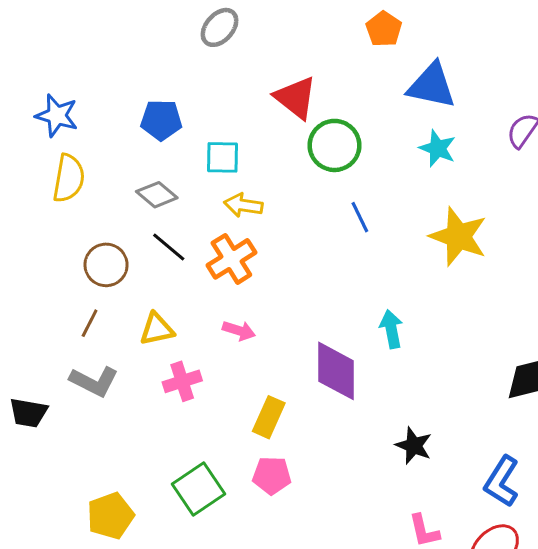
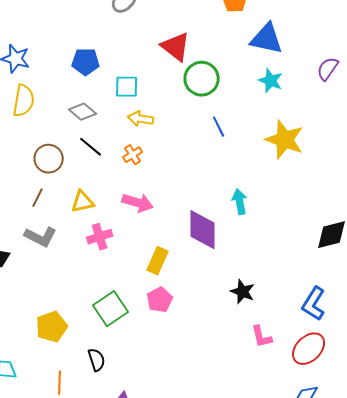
orange cross: (231, 259) -> (133, 155), size x0.6
pink arrow: (239, 331) -> (138, 203), size x1.4
black star: (414, 446) -> (243, 292), moved
pink pentagon: (272, 475) -> (160, 300), turned -30

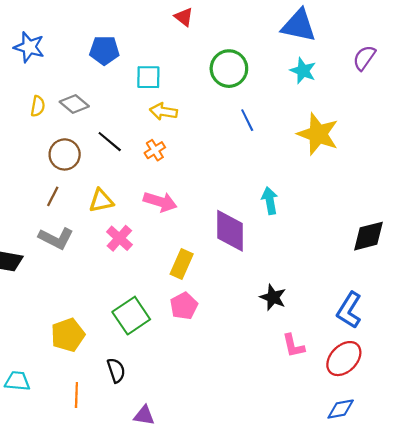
red triangle: (176, 47) -> (184, 17), moved, size x0.6
yellow semicircle: (24, 101) -> (38, 106), moved, size x0.6
gray diamond: (83, 112) -> (74, 104), moved
pink cross: (100, 237) -> (119, 238), turned -30

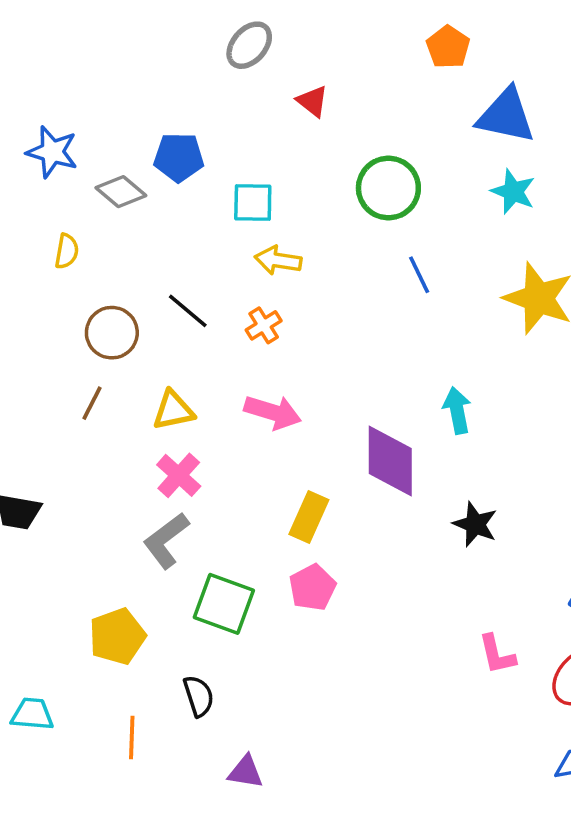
gray diamond: (74, 104) -> (121, 192), moved
gray L-shape: (56, 238) -> (166, 541), moved, turned 116
pink cross: (119, 238) -> (179, 475), moved
black star: (273, 297) -> (475, 524), moved
green square: (131, 316) -> (224, 604), turned -36

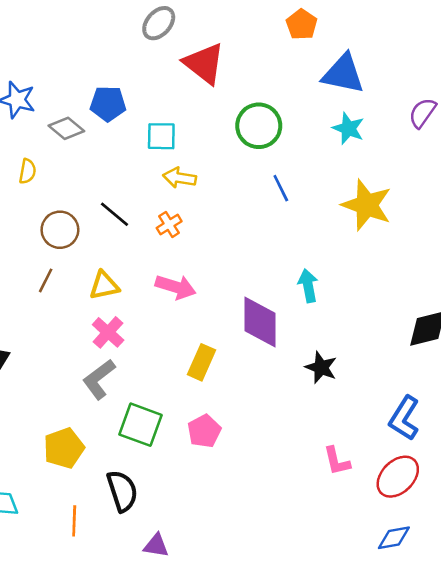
red triangle: (312, 101) -> (204, 63), size x1.8
pink pentagon: (312, 588) -> (204, 431), moved
black semicircle: (199, 696) -> (122, 491), size x1.4

